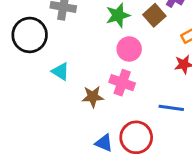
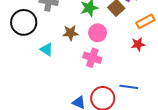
brown star: (93, 97) -> (70, 33), moved
blue line: (171, 108) -> (129, 87), moved

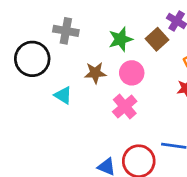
pink cross: (92, 58) -> (125, 107), turned 30

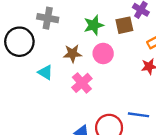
brown square: (157, 39) -> (124, 25), turned 30
pink cross: (125, 107) -> (82, 83), moved

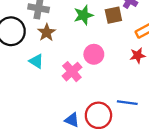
brown star: (72, 53) -> (47, 32), moved, turned -30
pink circle: (103, 53) -> (94, 54), moved

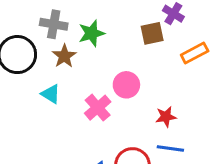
green star: (83, 15) -> (92, 33), moved
red star: (138, 55) -> (166, 117), moved

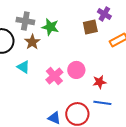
green star: (92, 33) -> (50, 27), turned 30
pink circle: (126, 85) -> (76, 70), moved

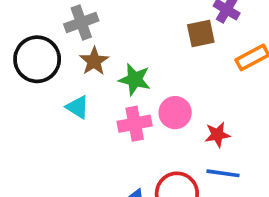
gray cross: (25, 21) -> (81, 22), turned -30
green star: (50, 27) -> (135, 79), moved
pink cross: (54, 76) -> (135, 124), turned 30

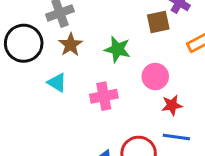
green star: (135, 79) -> (117, 49), moved
pink circle: (175, 113) -> (155, 77), moved

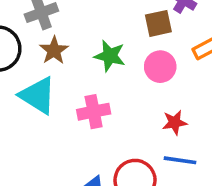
pink circle: (155, 77) -> (160, 67), moved
cyan triangle: (57, 83) -> (38, 95), size x1.6

